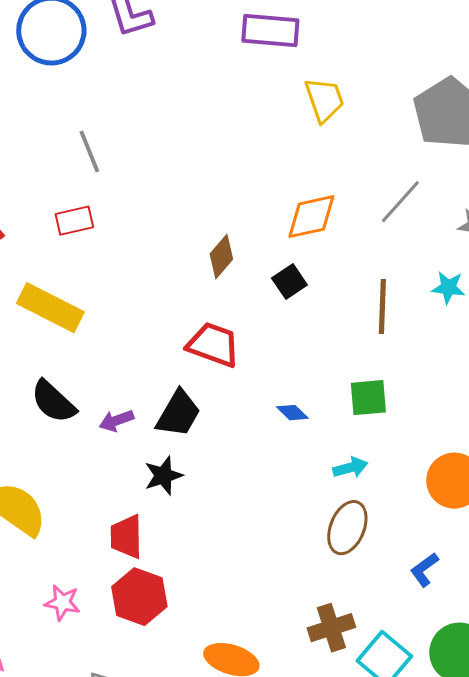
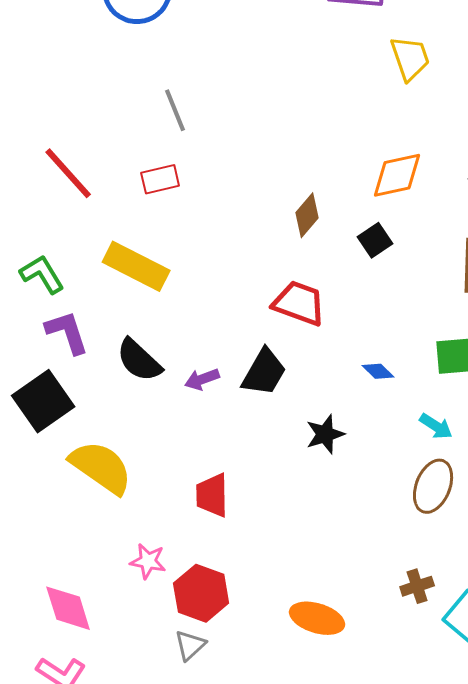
cyan arrow: (350, 468) -> (436, 426), turned 48
black star: (163, 476) -> (325, 434), moved
red hexagon: (139, 597) -> (201, 593), moved
brown cross: (331, 628) -> (417, 586), size x0.7

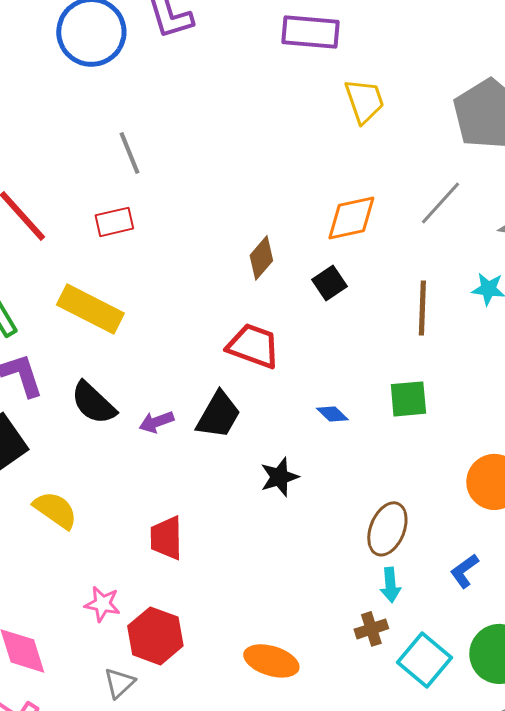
cyan arrow: (436, 426) -> (390, 585), moved, turned 52
yellow semicircle: (101, 467) -> (55, 510), size x0.7
gray triangle: (190, 645) -> (119, 683), moved

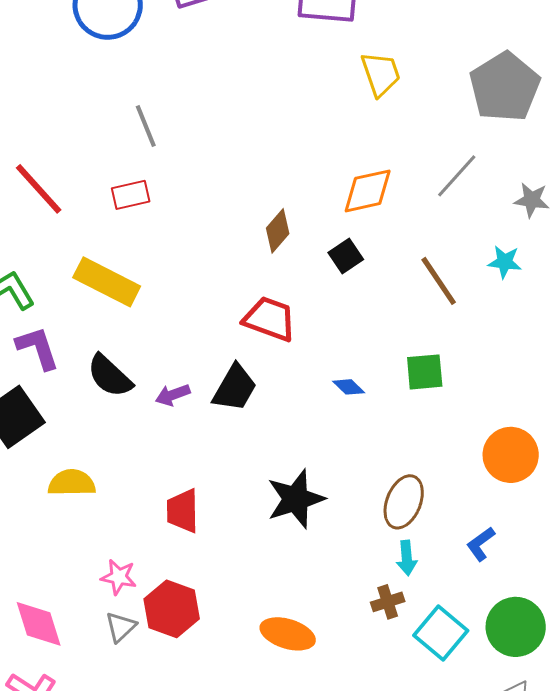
brown line: (422, 308) -> (439, 281), turned -36
black star: (279, 477) -> (296, 499), moved, size x1.5
yellow semicircle: (55, 510) -> (72, 483), turned -36
gray triangle: (119, 683) -> (121, 627), moved

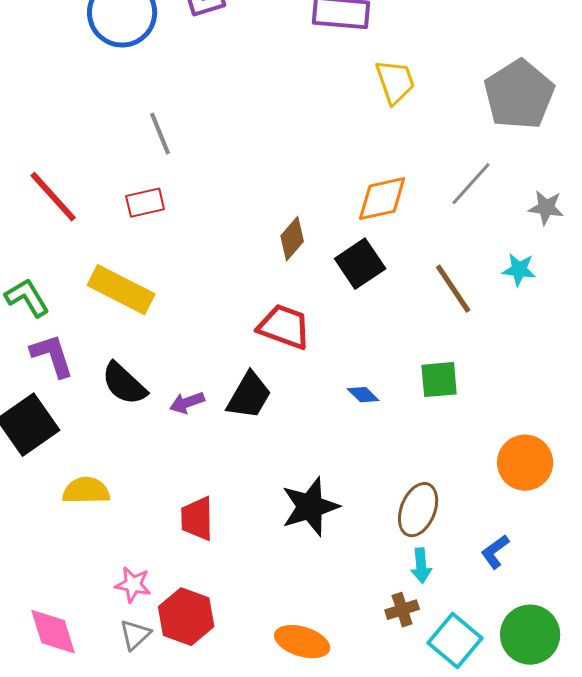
black square: (346, 256) -> (360, 264), size x1.4

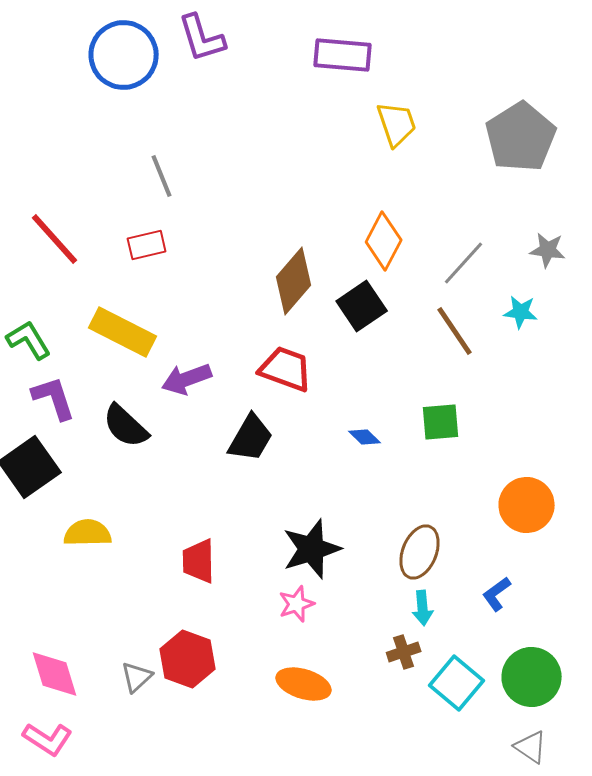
gray line: (471, 184) -> (464, 263), moved
orange diamond: (382, 199) -> (384, 241), turned -50
brown diamond: (292, 239) -> (294, 281), size x1.5
purple arrow: (187, 403) -> (187, 379), moved, size x1.4
pink star: (133, 585) -> (297, 604), moved, turned -30

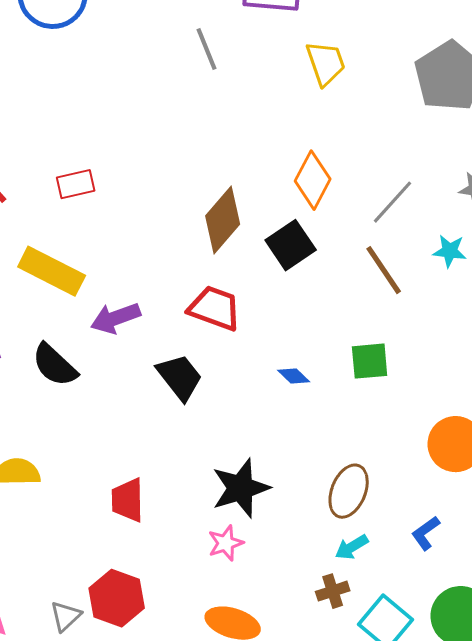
gray line: (162, 176) -> (207, 49), moved
black trapezoid: (251, 438) -> (180, 377), turned -68
cyan arrow: (423, 608) -> (352, 547), turned 64

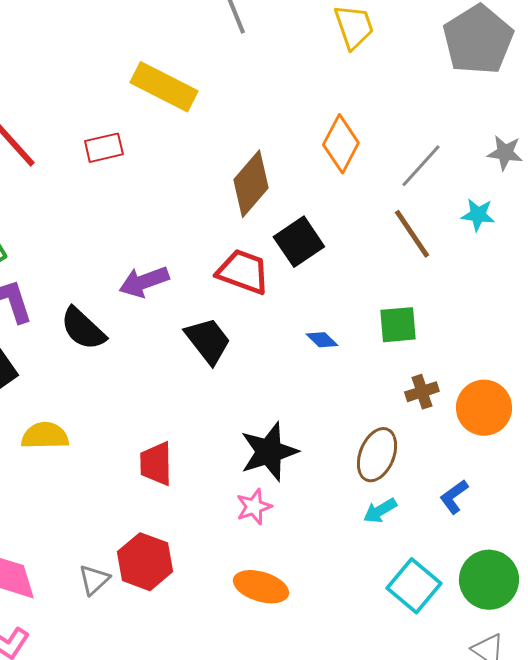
black square: (291, 245) -> (299, 242), moved
yellow rectangle: (52, 271) -> (164, 87), moved
brown cross: (333, 591) -> (422, 392), moved

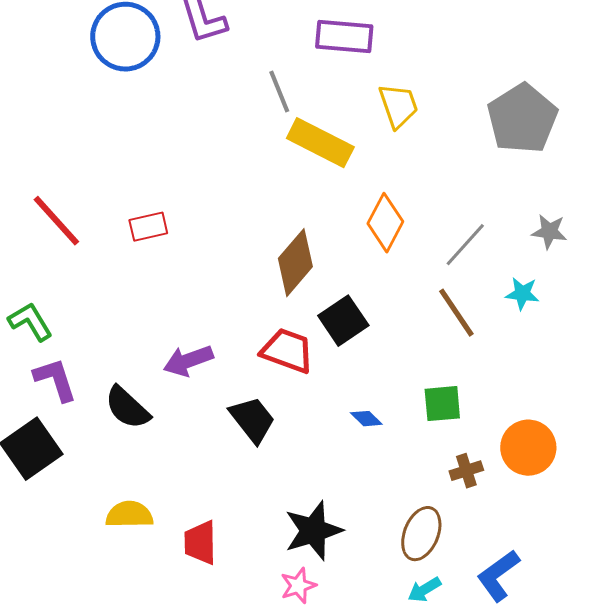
yellow rectangle: (164, 87) -> (320, 143), moved
orange circle: (484, 408) -> (528, 448), moved
yellow semicircle: (45, 436) -> (129, 515), moved
blue L-shape: (454, 497) -> (498, 576), size x1.5

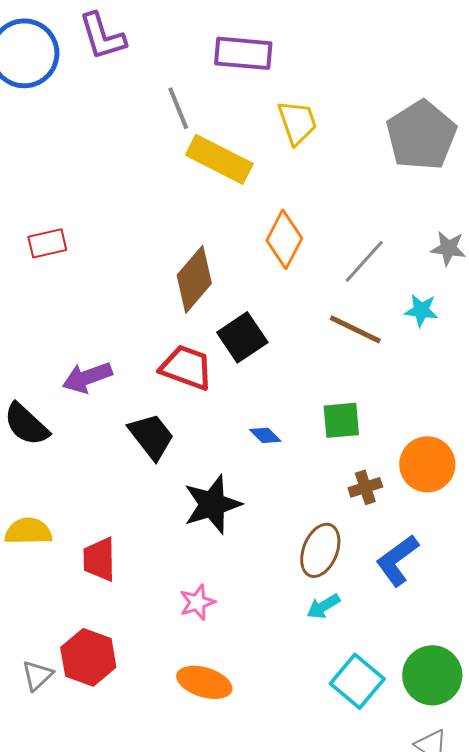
brown line: (456, 313) -> (355, 329), turned -30
black star: (313, 531) -> (212, 504), moved
blue L-shape: (498, 576) -> (397, 560), moved

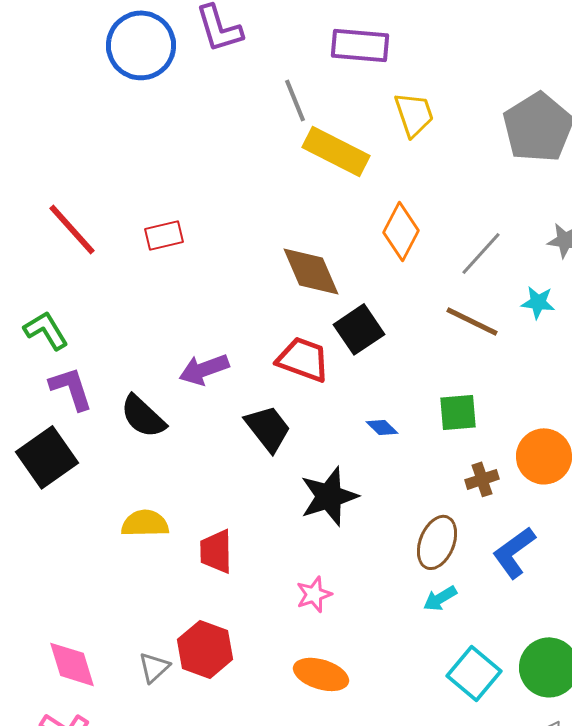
brown diamond: (194, 279) -> (311, 271), turned -64

